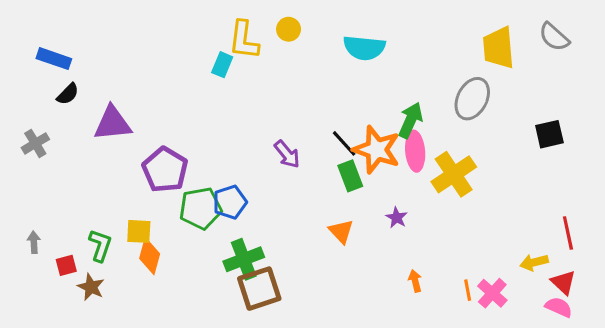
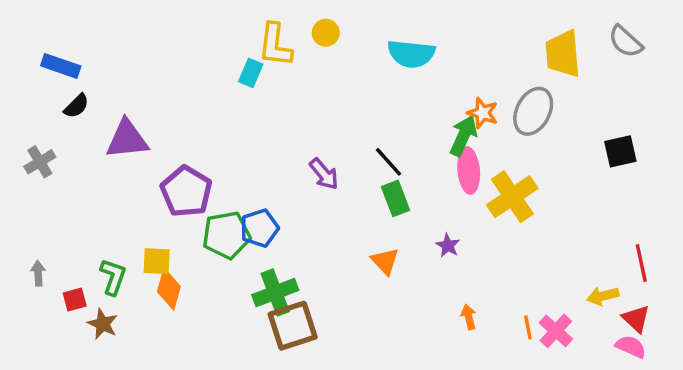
orange star: (377, 150) -> (483, 113), moved, size x0.6

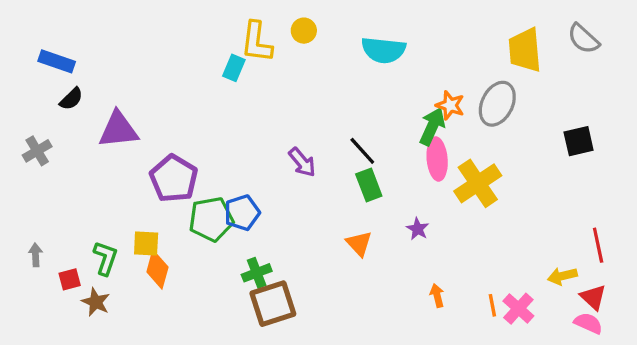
green cross: (275, 293) -> (257, 273), size x0.7

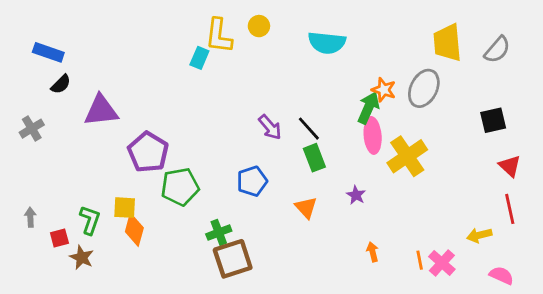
gray semicircle: (583, 39) -> (497, 50), moved, turned -92
purple arrow: (302, 162) -> (270, 127), moved
blue pentagon: (242, 213) -> (252, 181), moved
red triangle: (593, 297) -> (510, 166), moved

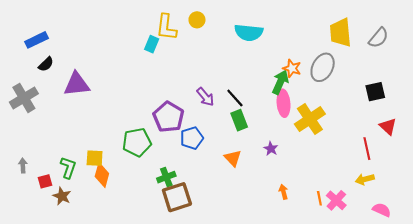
blue rectangle: (48, 52) -> (37, 40), turned -45
gray cross: (32, 129) -> (24, 98), size x1.5
purple pentagon: (148, 152) -> (168, 117), moved
red line: (510, 209) -> (367, 149), moved

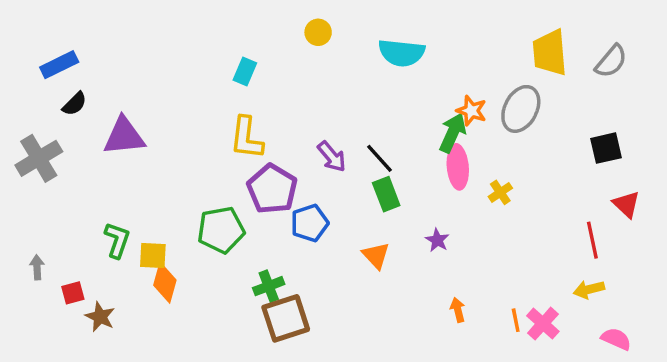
yellow L-shape: (166, 27) -> (247, 138), moved
yellow cross: (310, 119) -> (500, 192), size x0.5
green L-shape: (68, 168) -> (117, 240), moved

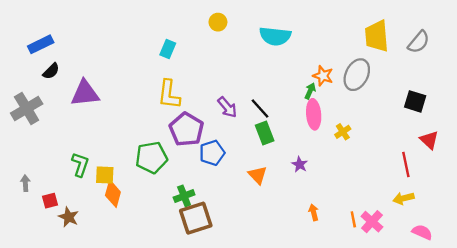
green arrow: (453, 133) -> (310, 91), size x0.6
black square: (606, 148) -> (415, 101), turned 30

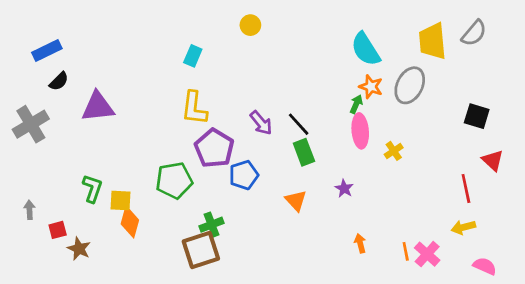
cyan semicircle: (275, 36) -> (366, 49), moved, turned 52
gray semicircle: (419, 42) -> (474, 33), moved
brown square: (196, 218) -> (201, 250), moved

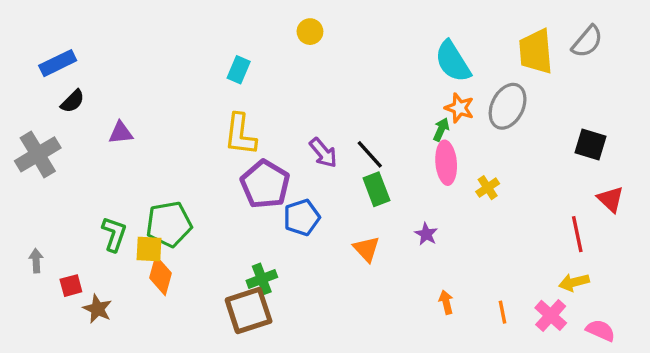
purple triangle: (98, 107) -> (121, 133), size x0.6
green pentagon: (174, 180) -> (169, 224), moved
pink cross: (427, 254) -> (551, 315), moved

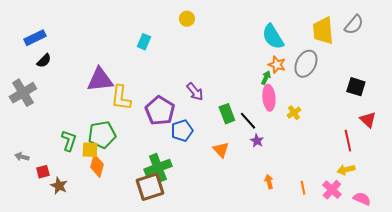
purple triangle: (121, 133) -> (100, 80), moved, size x1.8
yellow L-shape: (240, 134) -> (121, 98), moved
black line: (370, 154) -> (248, 121), moved
gray arrow: (36, 261) -> (22, 157), turned -72
green cross: (262, 279) -> (158, 168), size x1.5

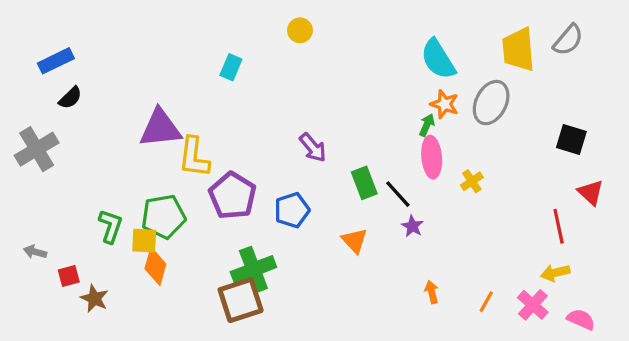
purple pentagon: (160, 111) -> (233, 196), moved
orange line: (303, 188) -> (486, 302), turned 40

